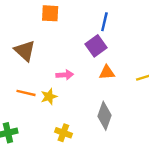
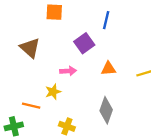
purple square: (96, 46) -> (84, 43), moved
orange line: (26, 93) -> (31, 106), moved

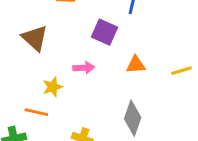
purple square: (84, 43) -> (104, 32), turned -30
yellow star: (53, 92) -> (53, 87), moved

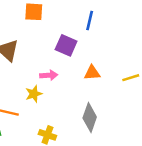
yellow star: (53, 87) -> (34, 94), moved

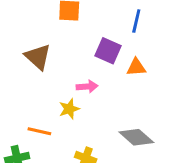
orange triangle: (92, 73) -> (136, 67), moved
gray diamond: (90, 117) -> (136, 137), turned -68

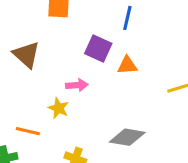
yellow star: (69, 109) -> (59, 108), turned -30
gray diamond: (136, 137) -> (127, 137), turned -32

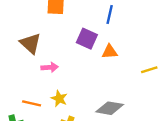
pink arrow: (77, 85) -> (50, 67), moved
yellow star: (59, 108) -> (59, 99), moved

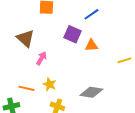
blue line: (110, 15) -> (91, 14), turned 42
pink arrow: (50, 67) -> (41, 58), turned -56

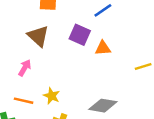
brown triangle: (25, 38) -> (38, 36), moved
pink arrow: (41, 58) -> (25, 68), moved

